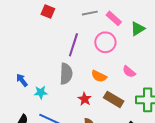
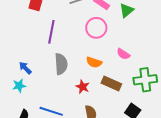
purple line: (73, 45) -> (51, 32), moved
blue arrow: (22, 80) -> (25, 68), moved
cyan star: (41, 92) -> (19, 86), moved

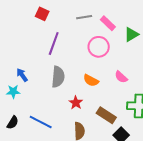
brown rectangle: (111, 84) -> (106, 115), moved

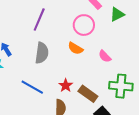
orange semicircle: (91, 80) -> (75, 48), moved
red star: (76, 103) -> (66, 85), moved
blue line: (41, 122) -> (32, 87), moved

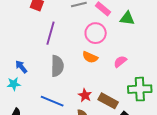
green triangle: (117, 14) -> (127, 18), turned 42
pink semicircle: (105, 56) -> (120, 62), turned 104

